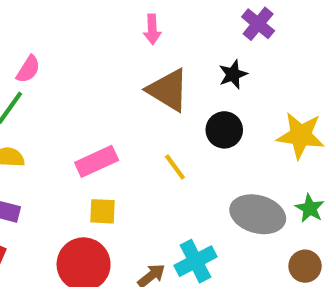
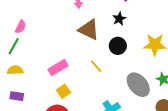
yellow square: (103, 211) -> (63, 91), turned -32
gray ellipse: (258, 214) -> (138, 85), turned 40

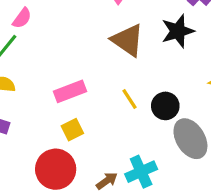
black star: (119, 19) -> (178, 31), size x1.5
black circle: (118, 46) -> (165, 106), moved

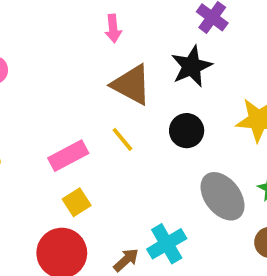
yellow line: (130, 99) -> (122, 139), moved
black circle: (165, 106) -> (187, 131), moved

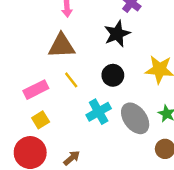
brown triangle: (131, 85) -> (62, 46), moved, turned -32
cyan cross: (167, 244) -> (99, 112), moved

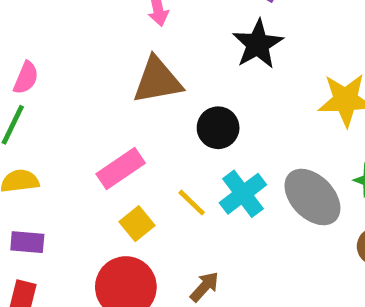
black circle: (113, 75) -> (218, 128), moved
yellow line: (71, 80) -> (192, 203), moved

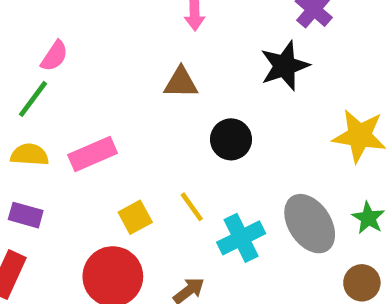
brown triangle: (157, 80) -> (181, 83), size x0.7
pink rectangle: (121, 168) -> (93, 154), moved
cyan cross: (243, 194) -> (241, 238), moved

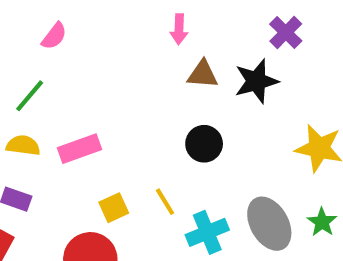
pink semicircle: (54, 56) -> (54, 36), moved
brown triangle: (181, 83) -> (203, 74), moved

